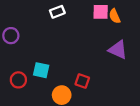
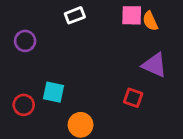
purple circle: (11, 36) -> (25, 41), moved
red square: (82, 81) -> (133, 98), moved

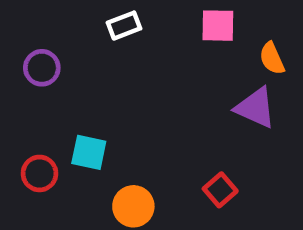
orange semicircle: (150, 21) -> (272, 58), moved
red square: (133, 98) -> (220, 190), moved, turned 30

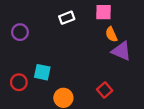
white rectangle: (124, 26) -> (67, 18), moved
orange semicircle: (272, 58) -> (111, 34), moved

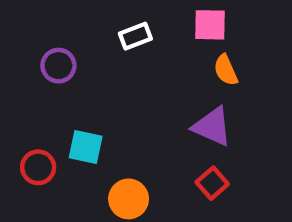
purple circle: (20, 32) -> (58, 66), moved
purple triangle: (121, 51) -> (212, 127), moved

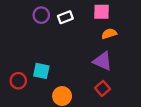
purple circle: (58, 66) -> (41, 15), moved
orange semicircle: (226, 70) -> (109, 34), turned 96

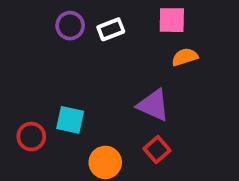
purple triangle: (103, 61) -> (153, 105), moved
red square: (103, 88) -> (157, 149), moved

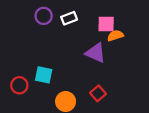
pink square: (172, 20) -> (106, 24), moved
purple triangle: (153, 105) -> (96, 53), moved

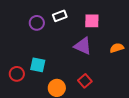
purple circle: (44, 16) -> (37, 23), moved
orange semicircle: (115, 36) -> (117, 48), moved

